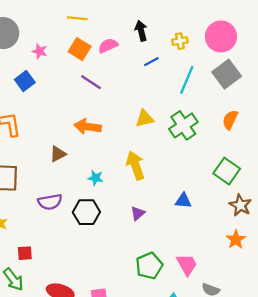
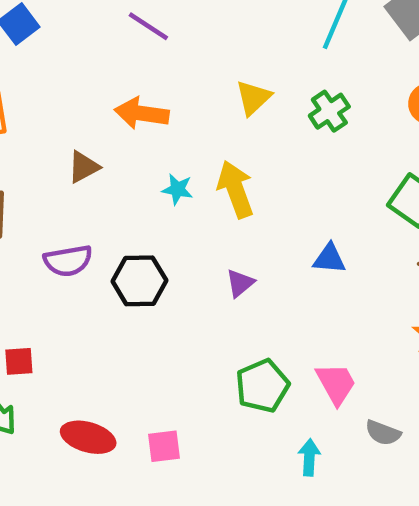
yellow triangle: (145, 119) -> (253, 98), turned -30
green cross: (183, 125) -> (329, 111), size x0.7
cyan star: (96, 178) -> (177, 189), moved

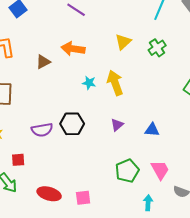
brown triangle: (84, 167) -> (43, 62), moved
blue triangle: (329, 259) -> (152, 130), moved
purple semicircle: (68, 261) -> (42, 130), moved

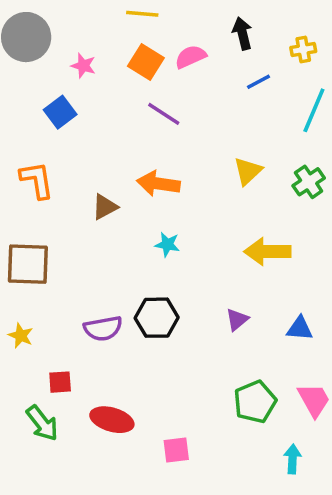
cyan star: (89, 83) -> (167, 244), moved
yellow arrow: (115, 83) -> (267, 252), moved, turned -70
red ellipse: (49, 194) -> (112, 420), moved

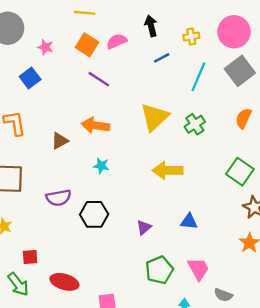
yellow triangle: (248, 171) -> (155, 117), size x1.5
purple triangle: (237, 320) -> (144, 227), moved
purple semicircle: (103, 328) -> (59, 198), moved

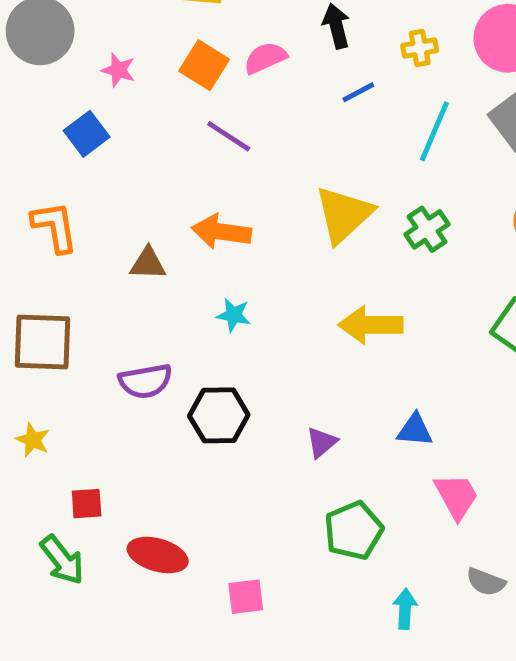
brown triangle: (60, 141) -> (148, 264), turned 30
pink trapezoid: (198, 269) -> (456, 496), moved

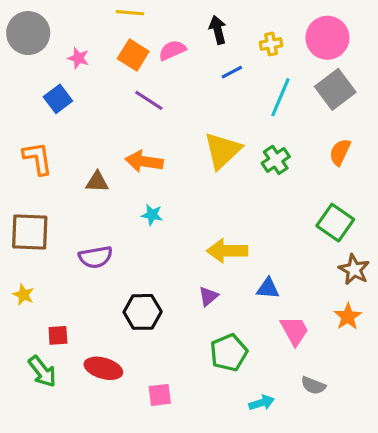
yellow arrow: (371, 325) -> (227, 251), moved
black hexagon: (219, 415) -> (143, 312), moved
cyan arrow: (405, 609) -> (262, 403), turned 70

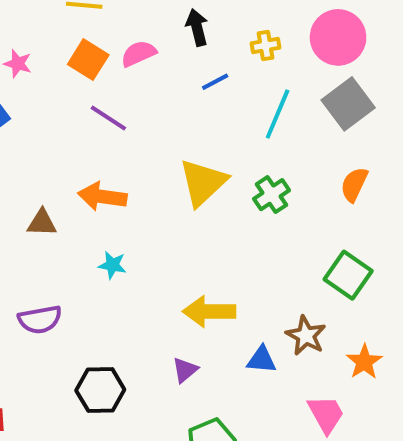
brown star: (354, 270) -> (306, 336), moved
orange star: (348, 317) -> (364, 362), moved
pink trapezoid: (295, 331) -> (326, 414), moved

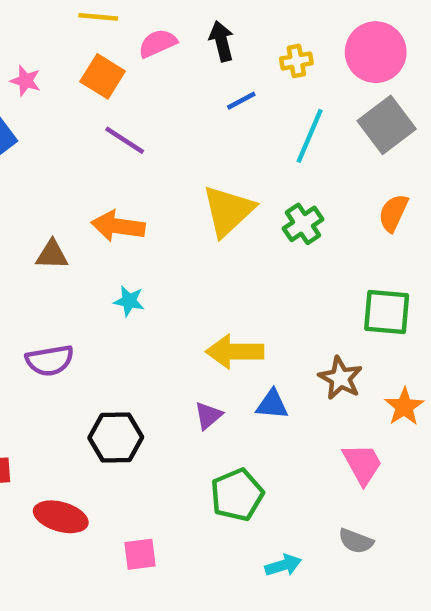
pink semicircle: (139, 54) -> (158, 43), moved
green square: (348, 275) -> (387, 312), turned -30
blue triangle: (261, 360) -> (272, 404), moved

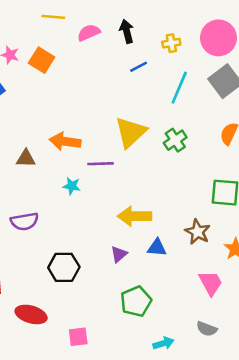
orange square: (103, 76) -> (42, 60), moved
purple line: (125, 140) -> (101, 164), moved, turned -35

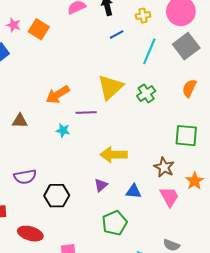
orange arrow: (65, 141) -> (58, 95), turned -40
brown triangle: (26, 158) -> (20, 121), moved
purple semicircle: (24, 221) -> (25, 177), moved
blue triangle: (157, 248) -> (134, 191), moved
pink trapezoid: (211, 283) -> (169, 197), moved

